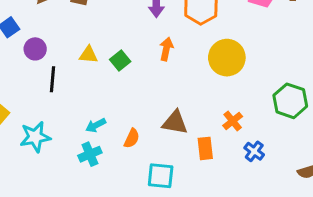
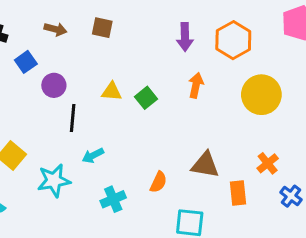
cyan arrow: (96, 125) -> (93, 156), moved

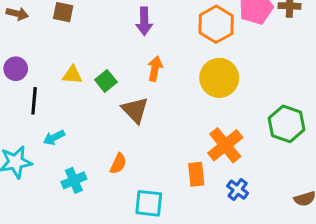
orange hexagon: (233, 40) -> (216, 24), moved
orange cross: (268, 163) -> (225, 145), size x1.6
brown triangle: (205, 165) -> (135, 110), moved, turned 36
blue cross: (291, 196) -> (238, 190), moved

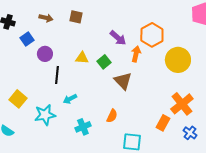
purple arrow: (144, 21) -> (118, 38), moved, turned -48
orange hexagon: (216, 24) -> (152, 35), moved
orange rectangle: (196, 174) -> (163, 123), turned 35

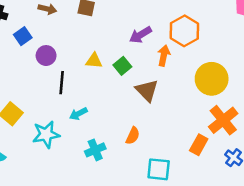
purple arrow: (118, 38) -> (140, 35), turned 108
yellow circle: (178, 60) -> (212, 79), moved

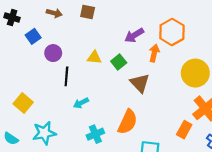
cyan star: (46, 134) -> (44, 133), moved
orange semicircle: (133, 136) -> (128, 122), size x1.6

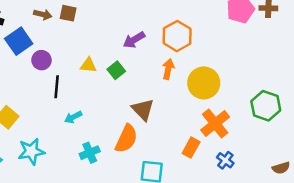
brown square: (88, 12) -> (68, 13), moved
blue square: (33, 36) -> (19, 41), size x1.5
orange arrow: (154, 53) -> (168, 69), moved
brown triangle: (140, 83) -> (143, 110), moved

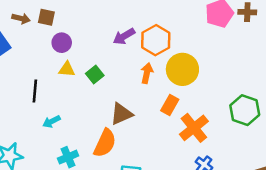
purple arrow: (134, 40) -> (124, 36), moved
purple circle: (41, 60) -> (62, 43), moved
yellow circle: (204, 83) -> (182, 69), moved
brown triangle: (143, 110) -> (121, 114), turned 50
orange rectangle: (191, 148) -> (170, 105), moved

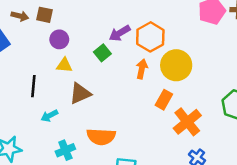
green square: (95, 74) -> (102, 53), moved
brown triangle: (121, 114) -> (80, 94), moved
orange semicircle: (105, 143) -> (101, 137), turned 68

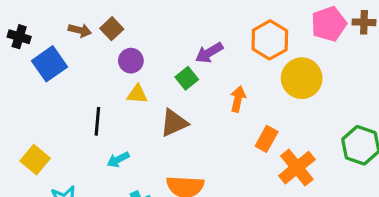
brown square: (44, 15) -> (112, 29), turned 35
orange hexagon: (150, 37) -> (270, 40), moved
yellow circle: (176, 65) -> (302, 78), moved
brown triangle: (80, 94) -> (174, 123), moved

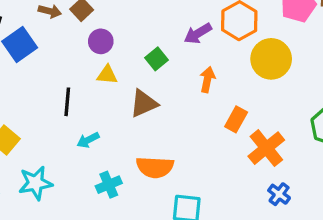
purple arrow: (209, 53) -> (198, 33), moved

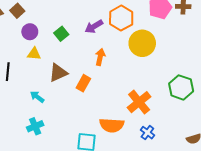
green square: (156, 59) -> (61, 34), moved
orange rectangle: (236, 119) -> (83, 83), moved
cyan arrow: (88, 140) -> (37, 97), moved, turned 64
orange semicircle: (155, 167) -> (112, 125), moved

